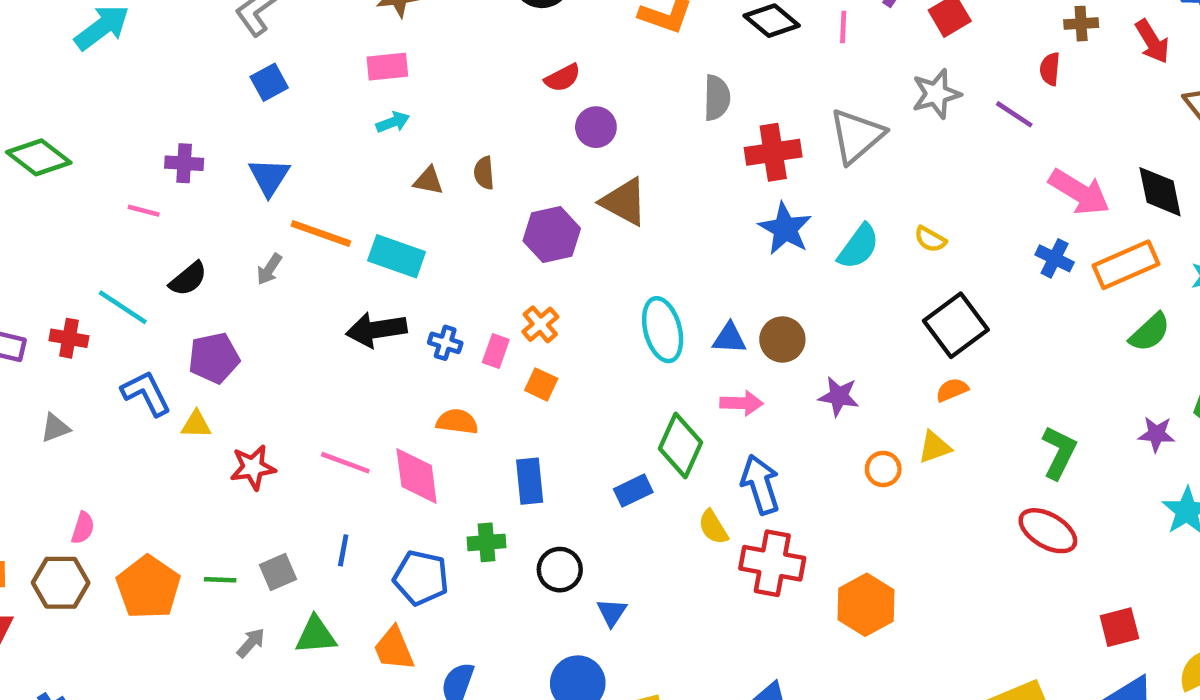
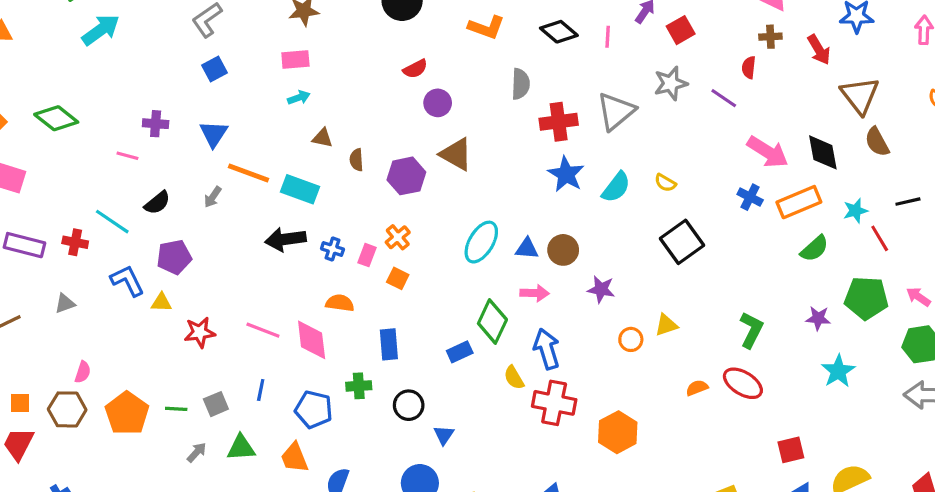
brown semicircle: (484, 173) -> (356, 160), moved
cyan ellipse: (663, 330) -> (481, 242), turned 45
orange semicircle: (952, 390) -> (697, 388), moved

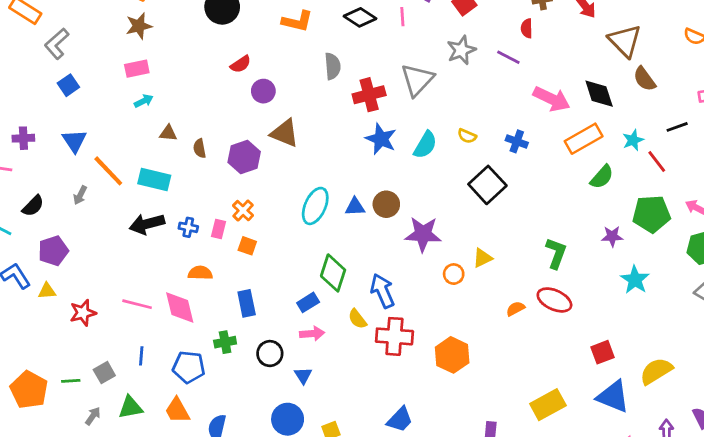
orange line: (248, 173) -> (108, 171), turned 33
blue cross: (750, 197) -> (517, 141), moved
purple star: (601, 289) -> (423, 234), size x1.5
pink arrow: (535, 293) -> (312, 334), moved

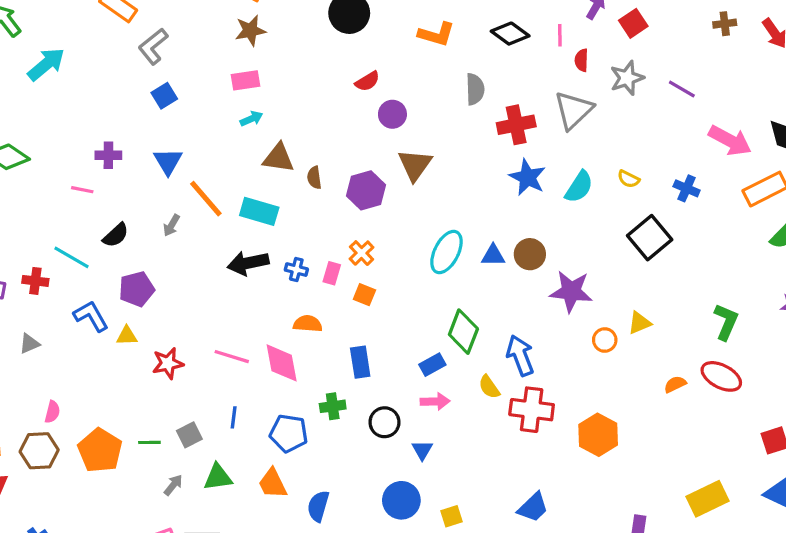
red semicircle: (527, 28) -> (582, 60), moved
brown triangle: (168, 133) -> (278, 158), size x1.5
brown triangle: (285, 133) -> (415, 165), turned 40

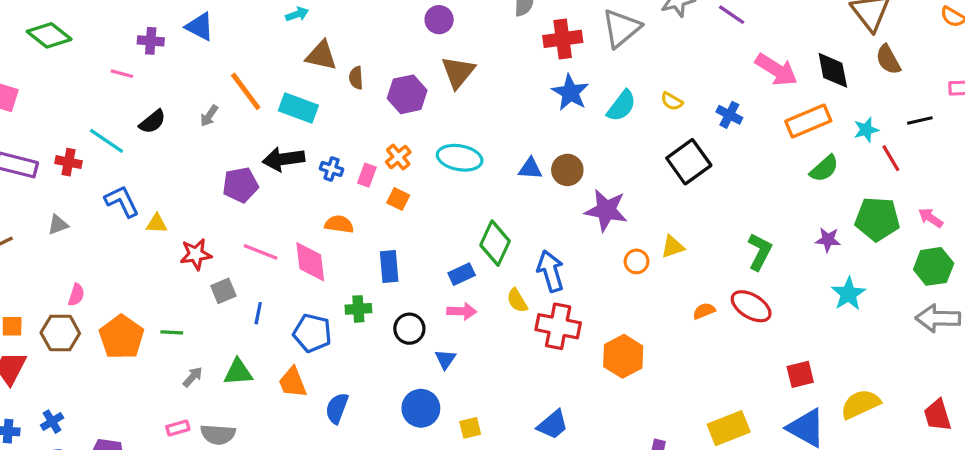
blue triangle: (168, 161) -> (200, 27), moved, turned -36
cyan ellipse: (446, 252) -> (460, 158), moved, turned 69
purple pentagon: (137, 289) -> (240, 185), moved
gray square: (189, 435) -> (223, 291), moved

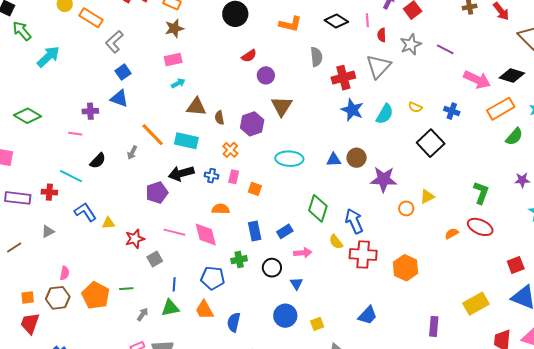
black diamond: (833, 70) -> (512, 76), turned -55
orange cross: (398, 157) -> (230, 150), moved
blue rectangle: (462, 274) -> (285, 231), moved
blue line: (258, 313) -> (174, 284), moved

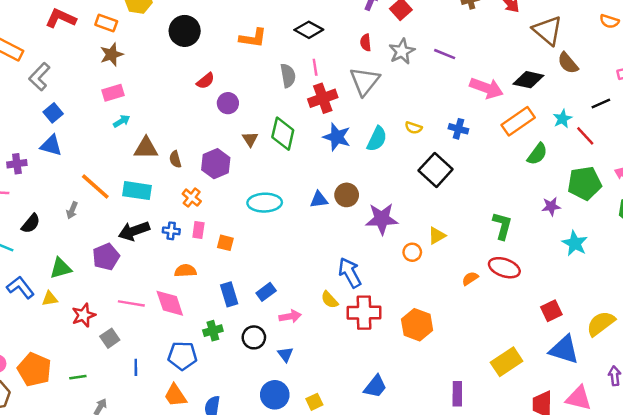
pink line: (367, 20) -> (315, 67), moved
brown triangle: (282, 106) -> (250, 139), size x0.6
green diamond: (318, 208) -> (283, 134), moved
orange pentagon: (96, 295) -> (34, 370), moved
green triangle: (170, 308) -> (61, 268), moved

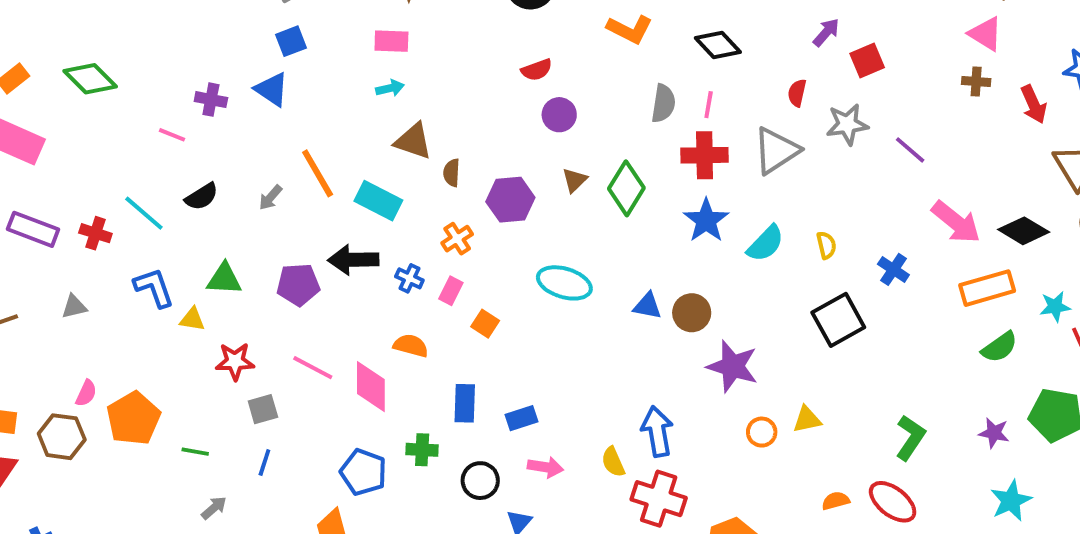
yellow semicircle: (414, 128) -> (826, 245), turned -140
blue line: (136, 367) -> (264, 463), moved

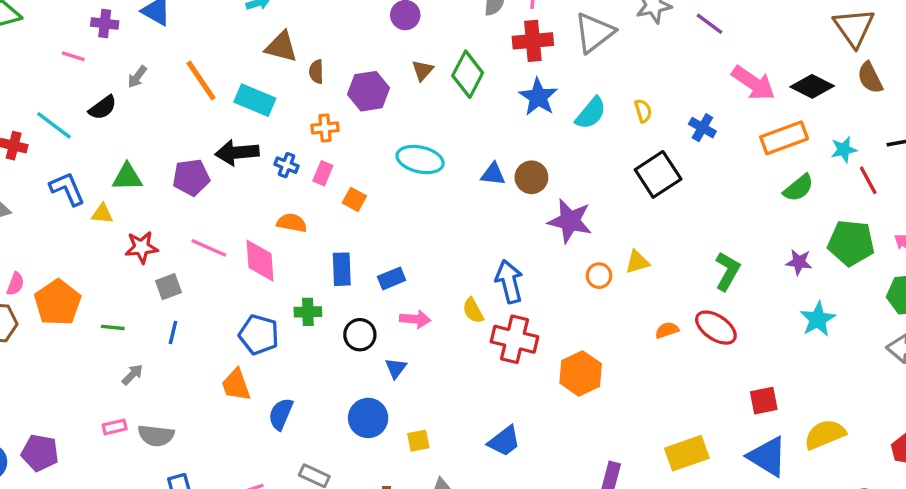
gray arrow: (270, 198) -> (137, 77), moved
orange cross: (457, 239) -> (325, 128), turned 32

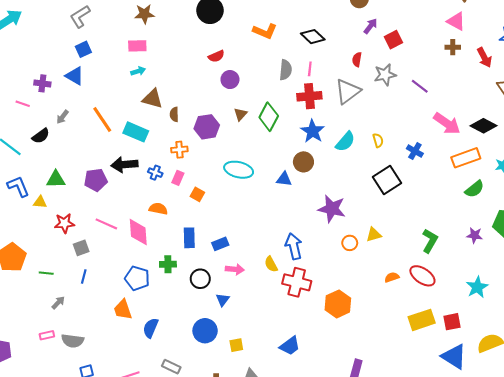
brown circle: (531, 177) -> (303, 162), moved
cyan star: (818, 319) -> (477, 287), moved
yellow rectangle: (687, 453) -> (422, 320), moved

